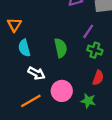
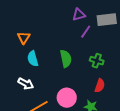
purple line: (88, 31) -> (86, 32), moved
white arrow: (36, 73) -> (26, 84), moved

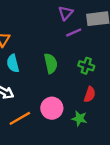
purple triangle: (79, 15) -> (66, 13), turned -32
purple line: (86, 32) -> (74, 32), turned 32

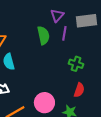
purple line: (74, 32) -> (64, 33), turned -56
green semicircle: (51, 63) -> (43, 35), moved

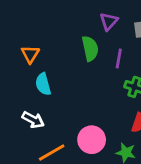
purple line: (64, 33) -> (119, 58), moved

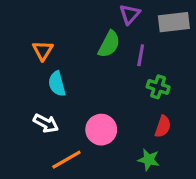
green semicircle: (90, 48) -> (109, 44), turned 40
pink circle: (92, 140) -> (101, 130), moved

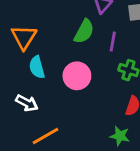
orange triangle: (43, 51) -> (24, 37), size x1.4
pink circle: (101, 130) -> (77, 76), moved

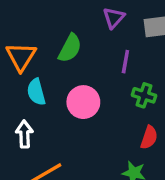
green semicircle: (84, 31) -> (70, 48), moved
white arrow: (27, 103) -> (24, 134), turned -120

